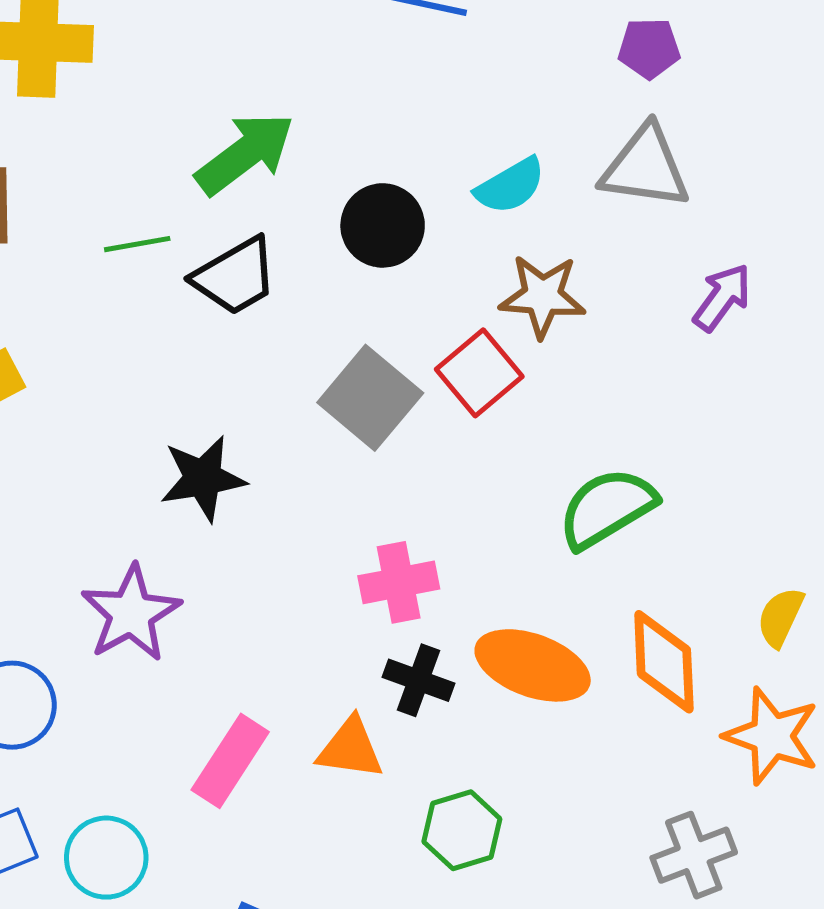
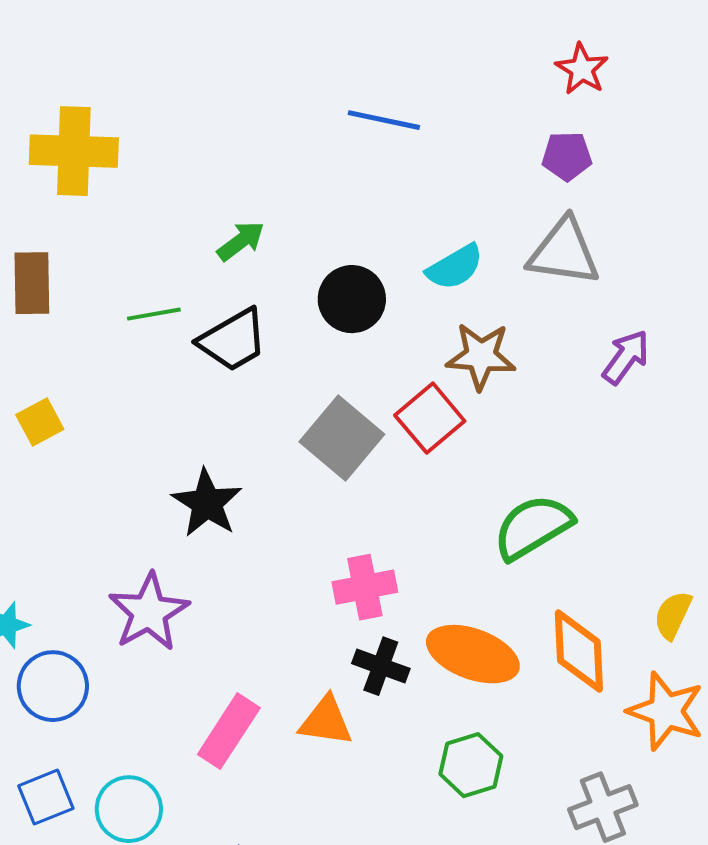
green arrow: (245, 154) -> (241, 241), size x0.6
black star: (203, 478) -> (207, 503), turned -30
green hexagon: (462, 830) -> (471, 765), moved

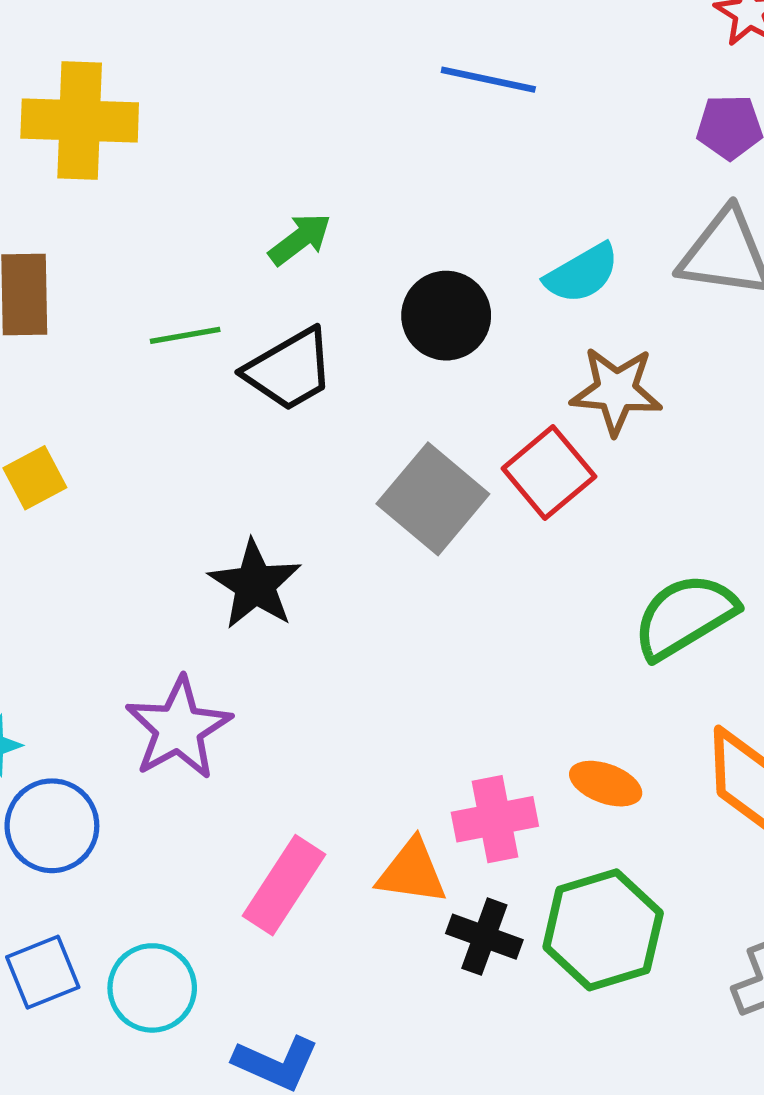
pink cross: (365, 587) -> (495, 819), moved
orange ellipse: (473, 654) -> (606, 784), size x0.6
black cross: (381, 666) -> (484, 937), moved
green hexagon: (471, 765) -> (603, 930), size x1.4

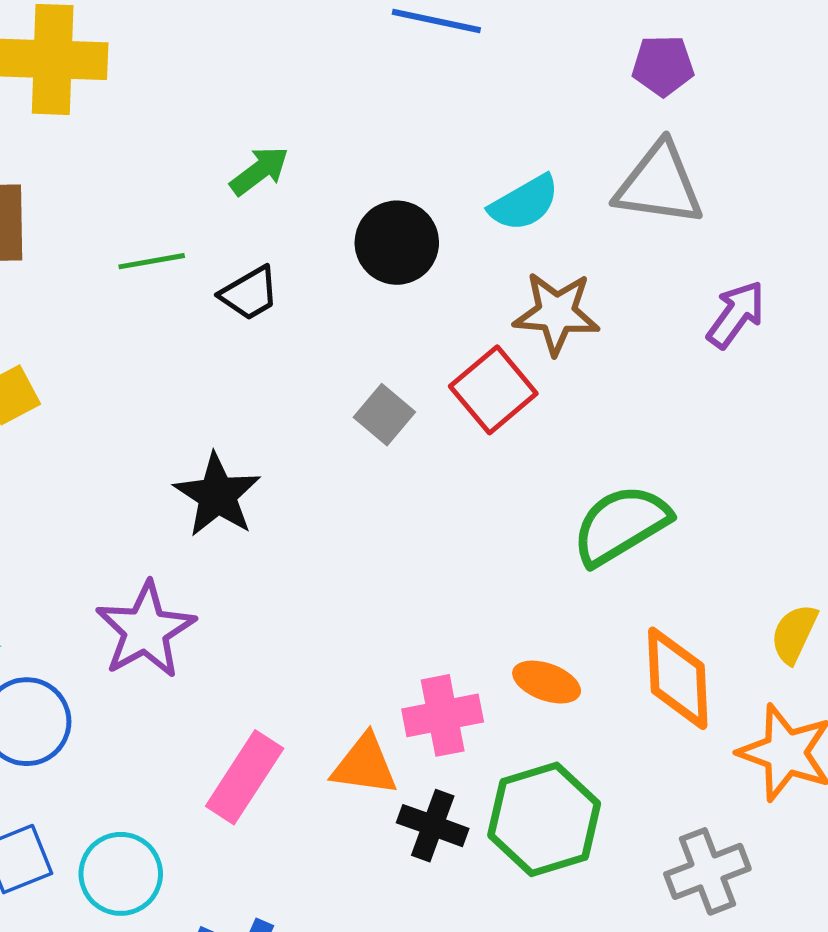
black trapezoid: (289, 370) -> (249, 293), size x0.7
gray square: (433, 499) -> (384, 415), size x0.6

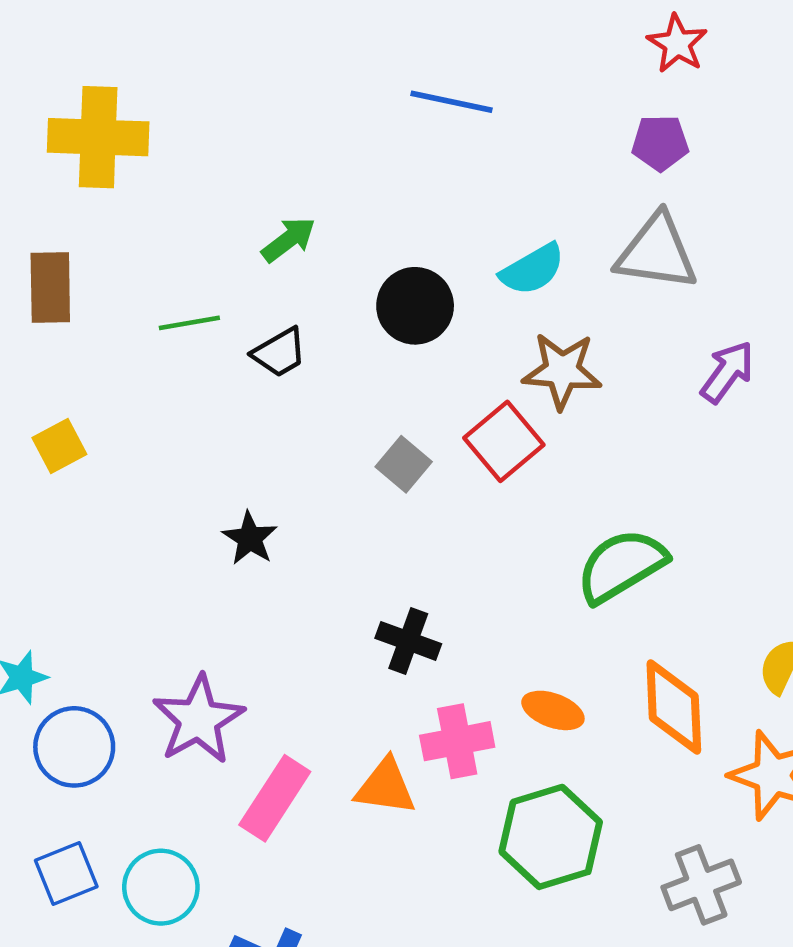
black star: (217, 495) -> (250, 538), size x0.7
purple star: (146, 630) -> (198, 720), moved
black cross: (433, 826) -> (408, 641), moved

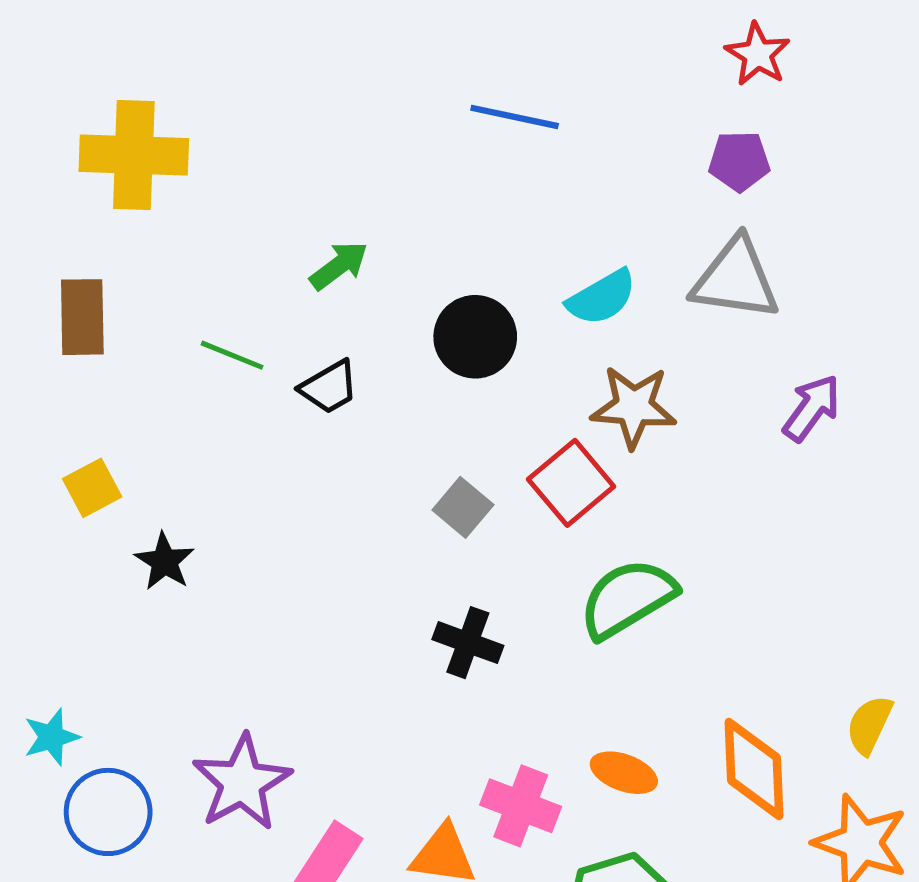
green line: (189, 323) -> (232, 355), turned 32
black star: (250, 538) -> (165, 561), moved
green semicircle: (621, 566) -> (628, 598), moved
black cross: (408, 641) -> (468, 643), moved
pink cross: (457, 741) -> (521, 806), turned 32

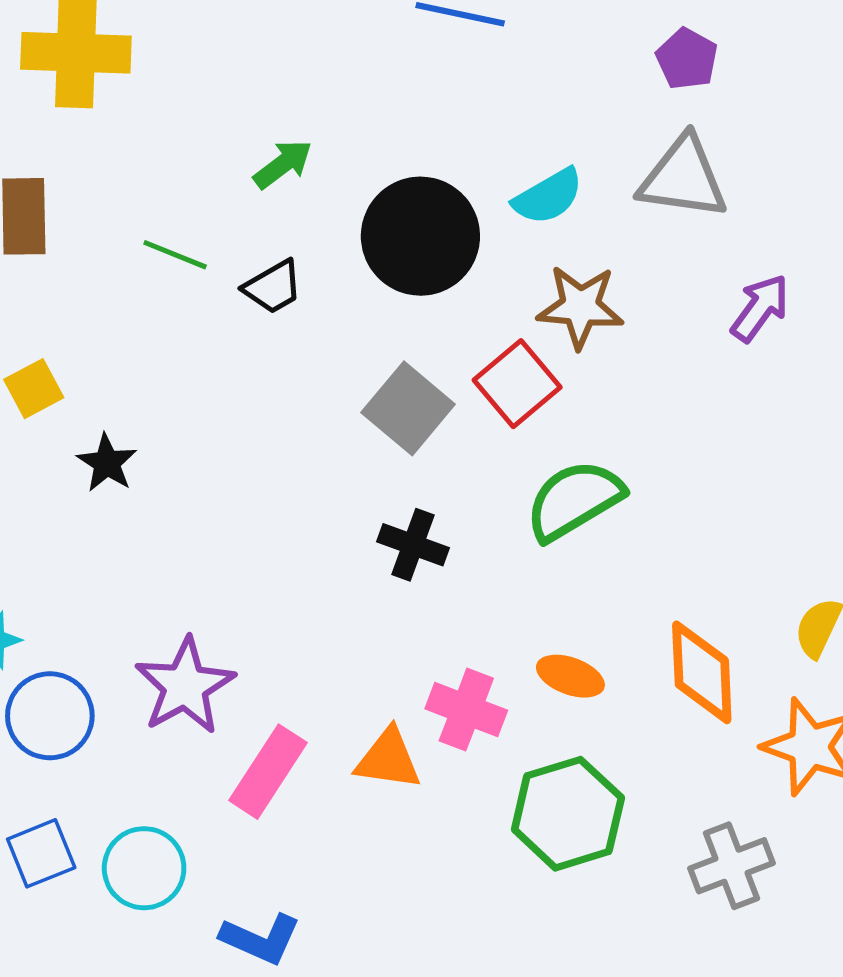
purple pentagon: (739, 161) -> (687, 59), turned 30
black circle: (475, 337) -> (420, 236), size x1.4
gray square: (463, 507) -> (408, 408), size x1.5

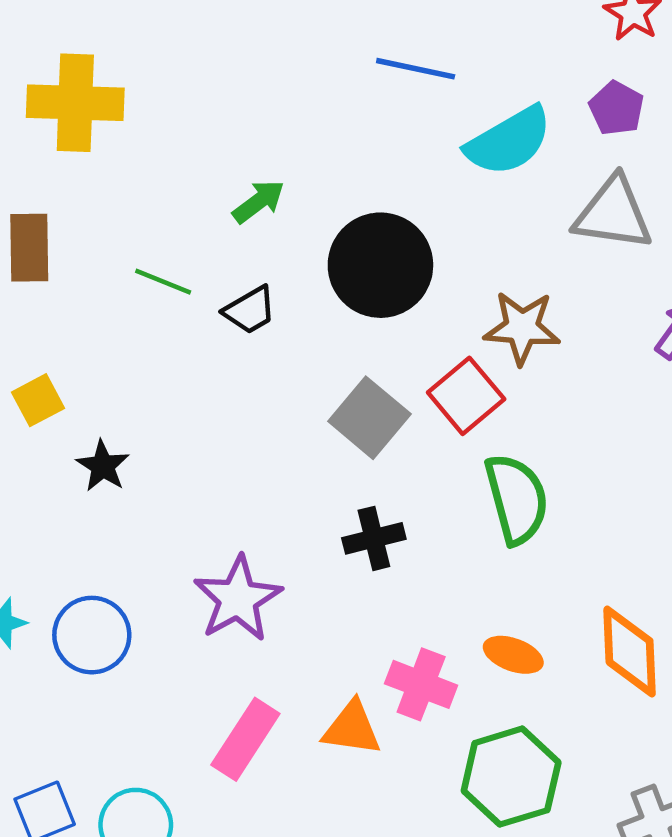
cyan semicircle: (548, 196) -> (509, 141), moved, size x1.4
green semicircle: (574, 500) -> (517, 499), turned 106
black cross: (413, 545) -> (374, 538), turned -34
purple star: (185, 686) -> (238, 599), moved
blue circle: (50, 716) -> (92, 635), moved

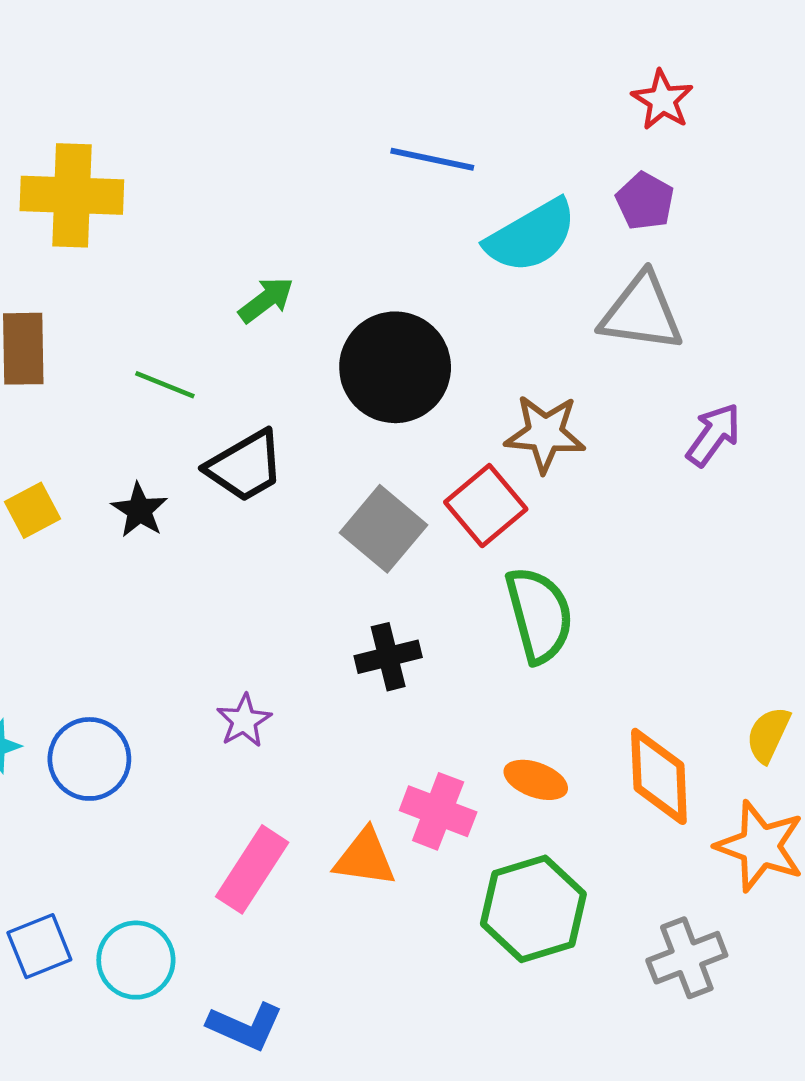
black trapezoid: (250, 310) -> (245, 466), moved, size x1.4
black star: (103, 466) -> (139, 510), moved
purple star: (238, 599) -> (244, 721), size x0.6

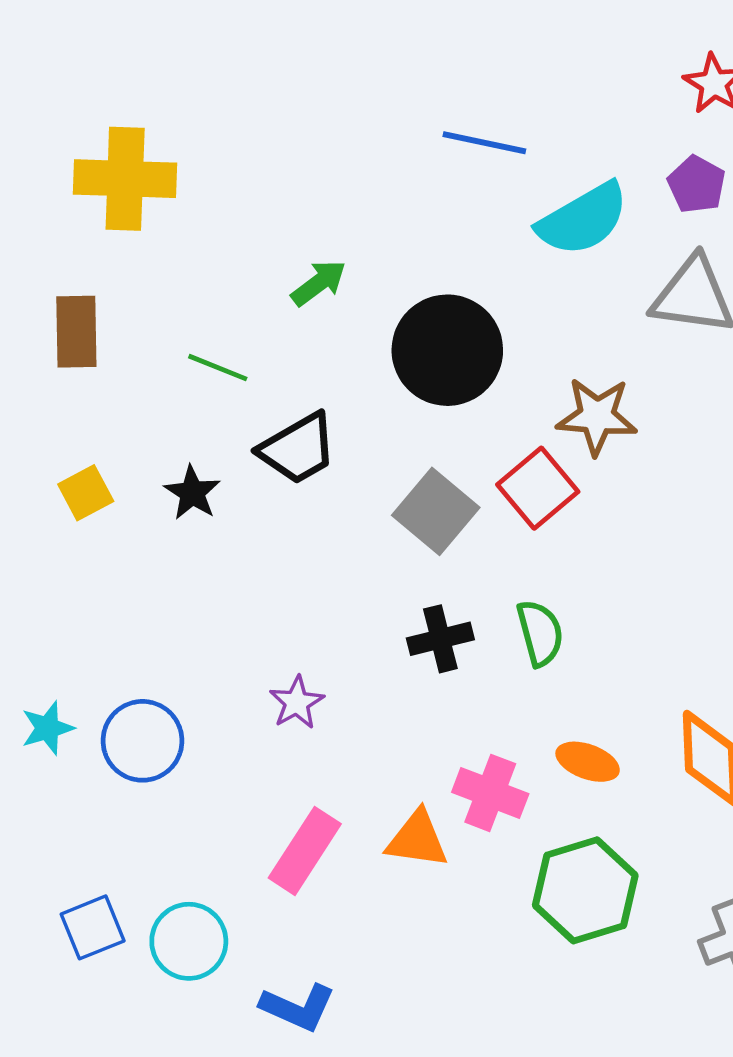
green semicircle: (539, 615) -> (540, 633), moved, size x0.7

